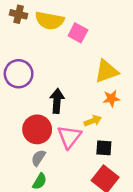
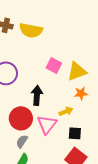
pink square: (78, 33) -> (54, 65), moved

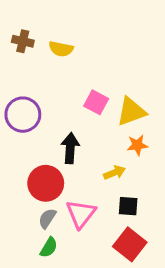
yellow semicircle: (31, 30) -> (61, 49), size x0.7
pink triangle: (47, 124) -> (81, 214), moved

